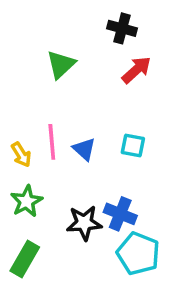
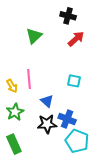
blue triangle: (84, 149) -> (47, 101), moved
green rectangle: (25, 259) -> (14, 144), turned -54

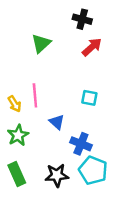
black star: (47, 124) -> (57, 175), moved

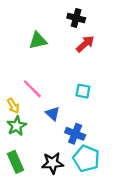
green triangle: (41, 43) -> (38, 40), turned 30
pink line: (35, 95) -> (32, 89), turned -40
yellow arrow: (14, 104) -> (13, 106), moved

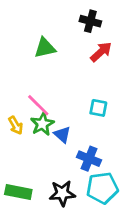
green star: (17, 126) -> (42, 124), moved
cyan pentagon: (86, 159) -> (102, 188), turned -30
green rectangle: (15, 162) -> (18, 192), turned -55

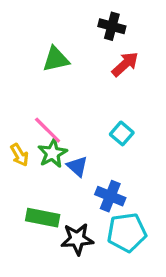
cyan square: (98, 108) -> (122, 133), turned 30
green rectangle: (18, 192) -> (43, 218), moved

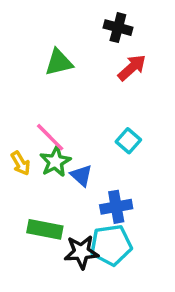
blue cross: (110, 196) -> (116, 207), turned -32
cyan pentagon: (127, 232) -> (111, 245), moved

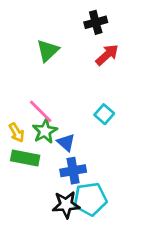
black cross: (118, 28) -> (96, 22), turned -30
green triangle: (59, 62) -> (48, 51), turned -30
blue cross: (116, 207) -> (73, 171), moved
green rectangle: (45, 229) -> (25, 158), moved

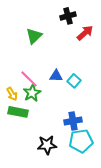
red arrow: (107, 55) -> (85, 33), moved
blue triangle: (66, 142) -> (56, 76), moved, turned -40
blue cross: (73, 171) -> (73, 121), moved
cyan pentagon: (90, 199) -> (81, 141), moved

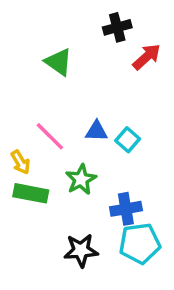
green triangle: (34, 36) -> (58, 62), turned -42
green star: (32, 93) -> (81, 179), moved

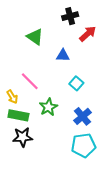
blue triangle: (97, 131) -> (63, 55), moved
blue cross: (126, 209) -> (82, 116), moved, turned -30
black star: (81, 250) -> (23, 137), moved

